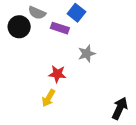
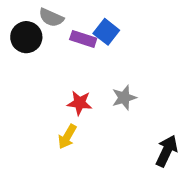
blue square: (76, 13) -> (106, 32), moved
gray star: (87, 54) -> (124, 98), moved

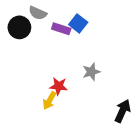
red star: (80, 103) -> (59, 86), moved

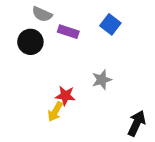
blue square: (78, 23) -> (110, 24), moved
black circle: (19, 27) -> (30, 42), moved

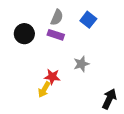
gray semicircle: (42, 14) -> (57, 17), moved, turned -91
purple rectangle: (68, 32) -> (56, 35), moved

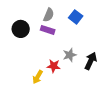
red star: (52, 77) -> (54, 66), moved
black arrow: (109, 99) -> (91, 61), moved

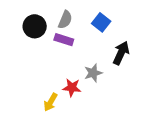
black circle: (21, 29) -> (35, 26), moved
black arrow: (91, 61) -> (121, 53), moved

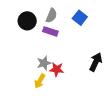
black arrow: (121, 53) -> (96, 62), moved
gray star: (93, 73) -> (44, 63), moved

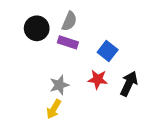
blue square: (80, 18) -> (108, 51), moved
red star: (57, 69) -> (98, 79), moved

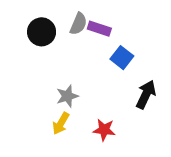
purple rectangle: (68, 42) -> (99, 29), moved
red star: (98, 79) -> (104, 130), moved

